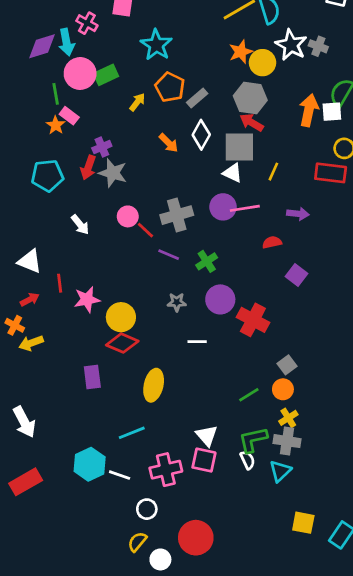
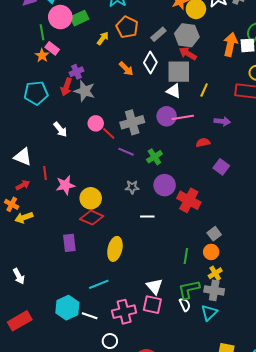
gray rectangle: (197, 98) -> (158, 34), moved
green line: (249, 395) -> (186, 256), turned -49
white arrow: (24, 422) -> (19, 276), size x0.7

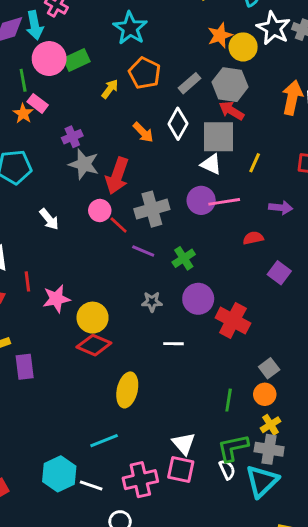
red arrow: (66, 87) -> (117, 176), moved, size x1.4
purple rectangle: (69, 243) -> (25, 367), moved
cyan triangle: (209, 313) -> (262, 481), size x1.4

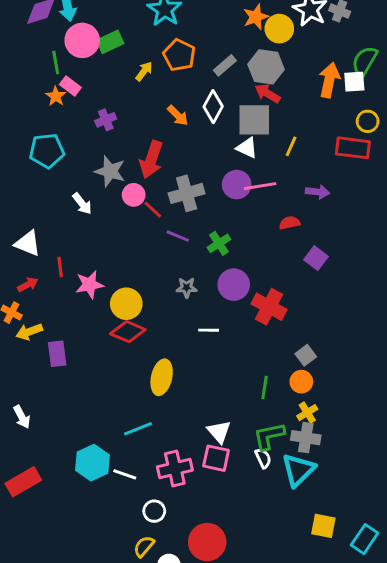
gray star: (84, 164) -> (110, 171), moved

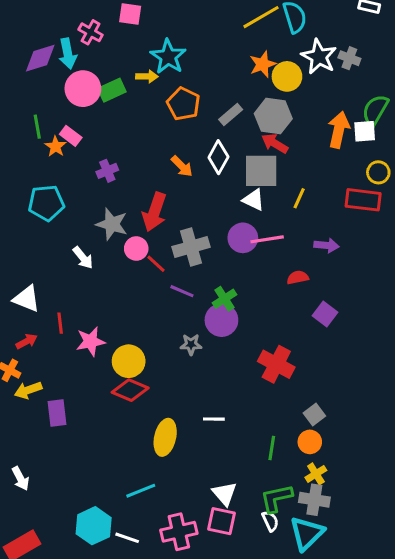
green line: (56, 62) -> (37, 127), moved
yellow arrow: (144, 71) -> (147, 76), moved, turned 54
purple circle: (234, 285) -> (221, 320), moved
white line: (209, 330) -> (214, 419), moved

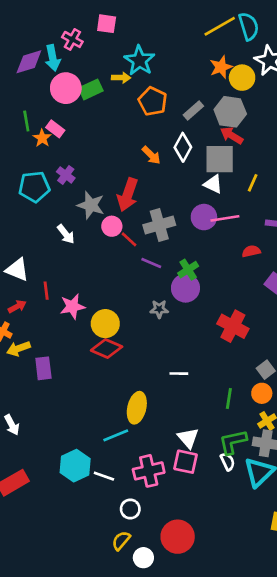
purple cross: (107, 171) -> (66, 175), moved, turned -30
yellow ellipse: (165, 437) -> (137, 408), moved

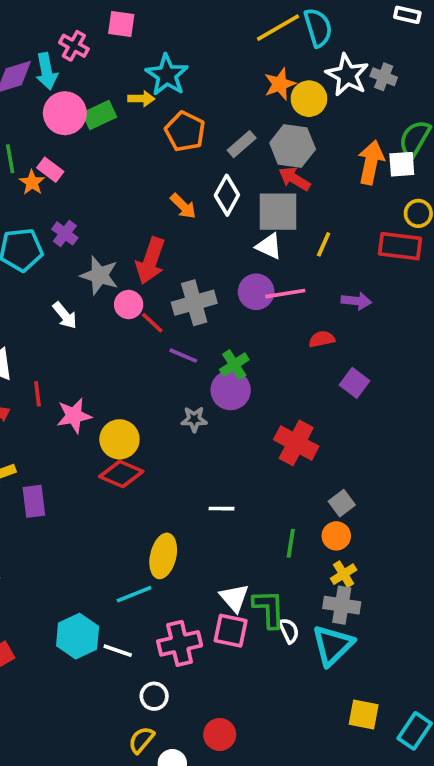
green L-shape: (233, 442) -> (269, 609), moved, turned 100
red circle: (178, 537) -> (220, 734), size x0.7

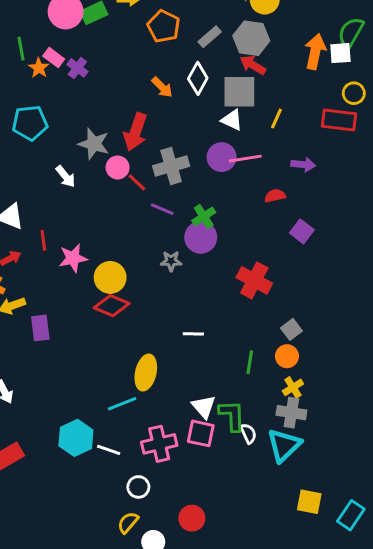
purple cross: (65, 233) -> (77, 68), moved

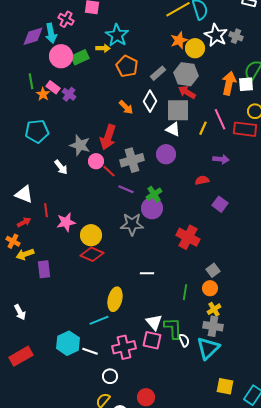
pink line: (245, 159) -> (220, 119), moved, turned 75
gray star: (171, 261) -> (132, 224), size x1.6

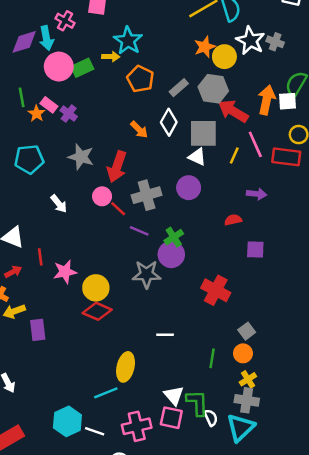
red arrow: (187, 92) -> (233, 111), moved, size x1.4
gray star: (80, 145) -> (81, 157), moved
purple square: (220, 204) -> (255, 250), turned -35

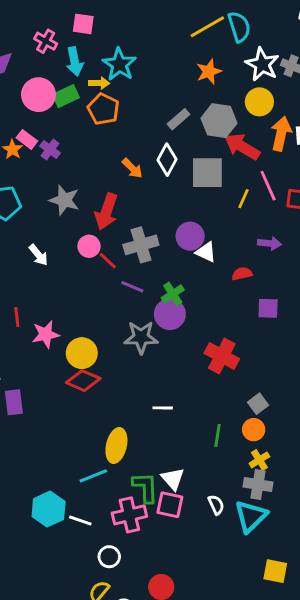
cyan arrow: (46, 38) -> (75, 61), moved
yellow circle: (224, 57) -> (259, 102), moved
orange pentagon: (140, 79) -> (103, 109), moved
white triangle: (197, 157) -> (206, 252), moved
green L-shape: (197, 403) -> (145, 487), moved

